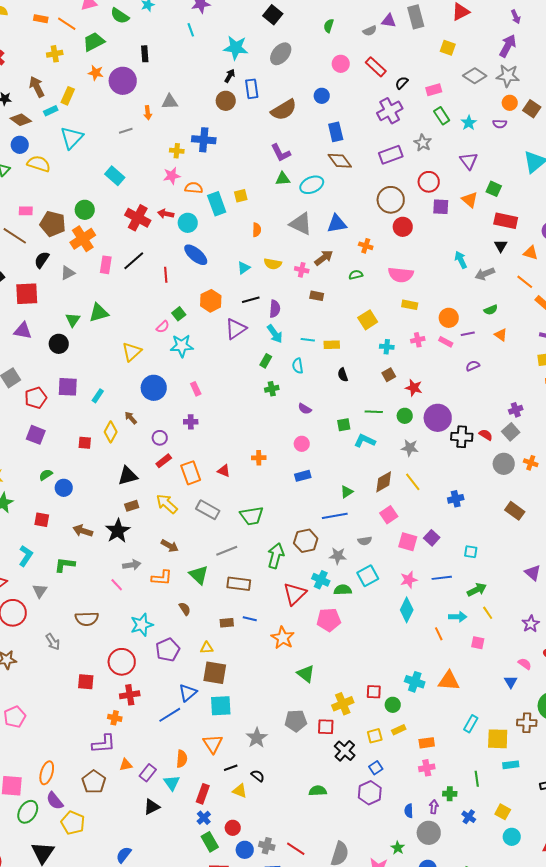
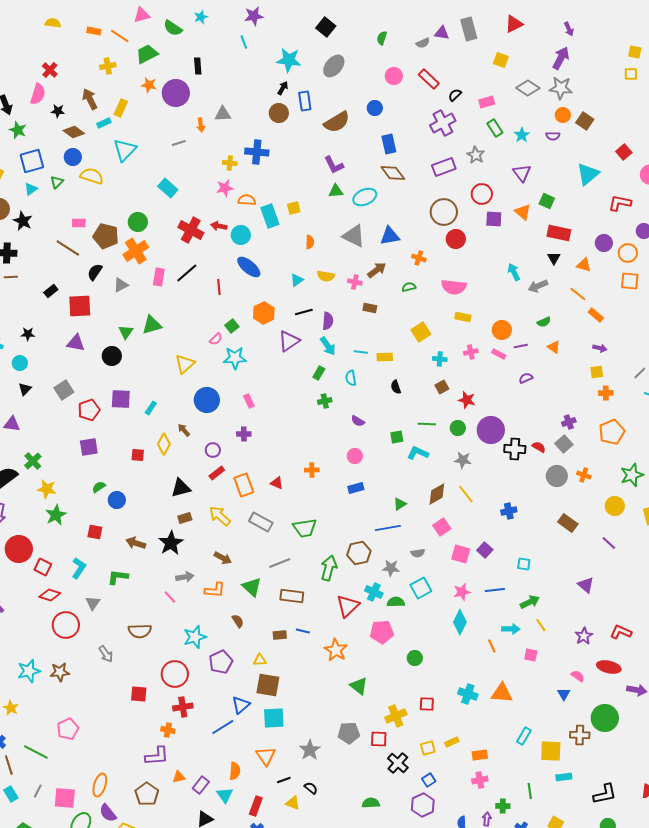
purple square: (36, 435) -> (89, 447), turned -30
green circle: (393, 705) -> (415, 658), moved

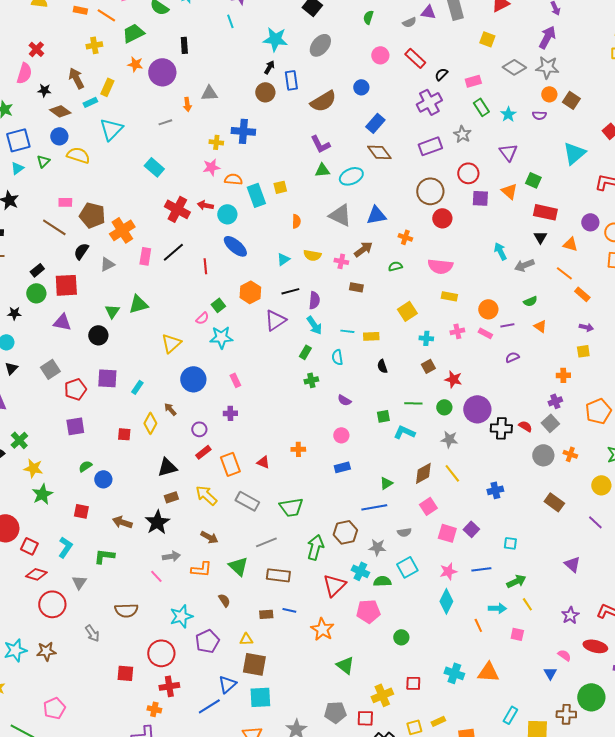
blue rectangle: (389, 144) -> (375, 123), turned 54
green circle: (138, 222) -> (36, 293), moved
orange cross: (606, 393) -> (563, 375), moved

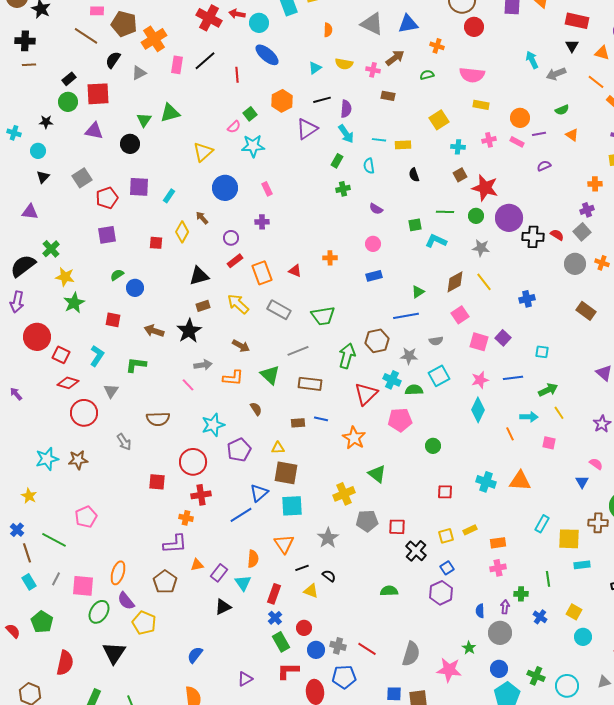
red star: (453, 379) -> (485, 188), size x1.5
yellow cross: (382, 695) -> (344, 494), moved

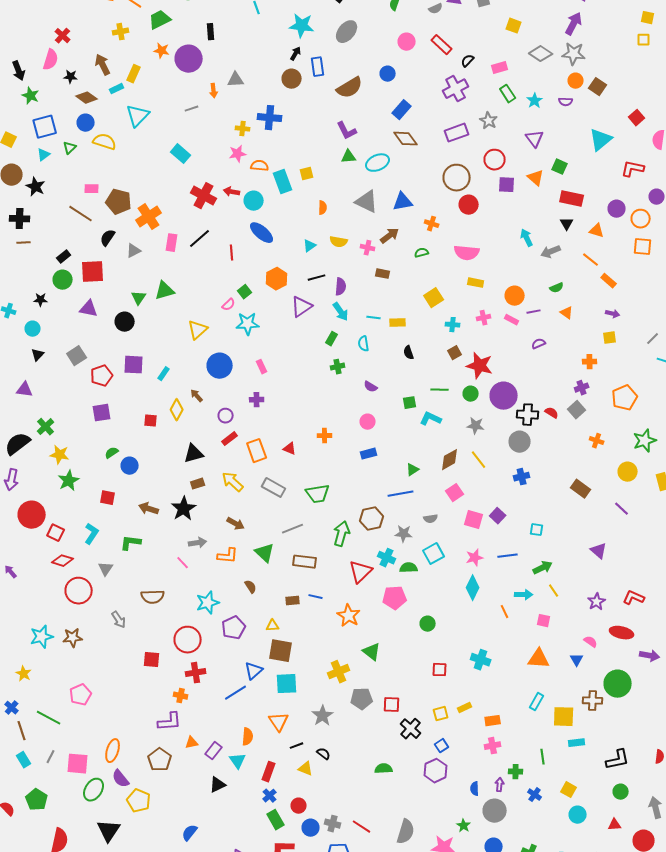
gray circle: (575, 264) -> (520, 442), moved
orange triangle: (520, 481) -> (539, 659), moved

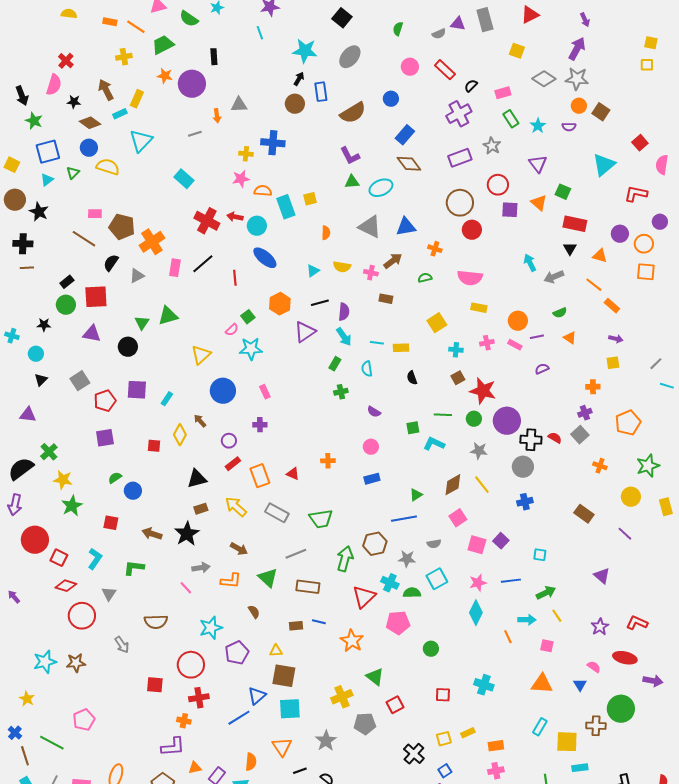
red square: (392, 705) -> (395, 705), moved, turned -30

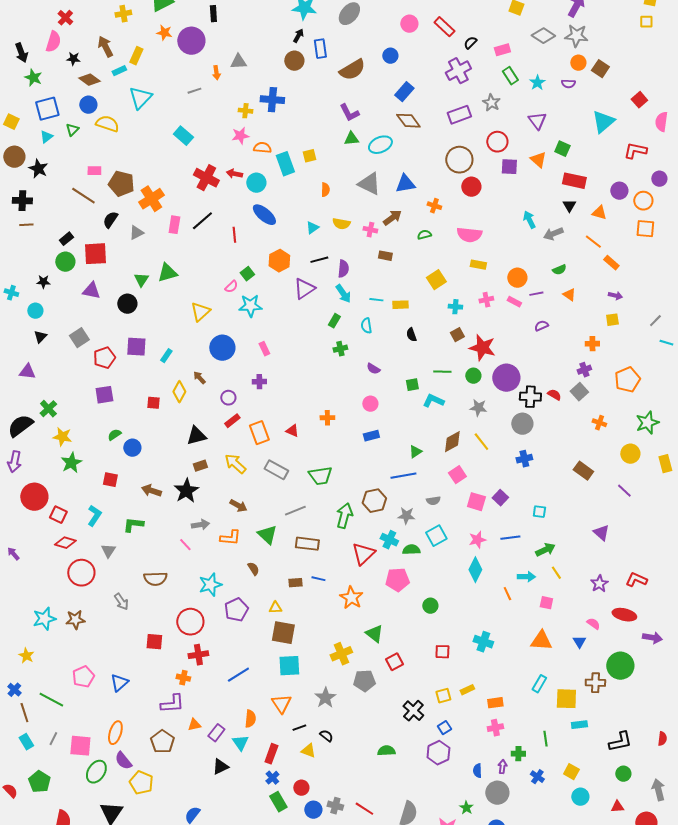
blue triangle: (257, 696) -> (119, 683), moved

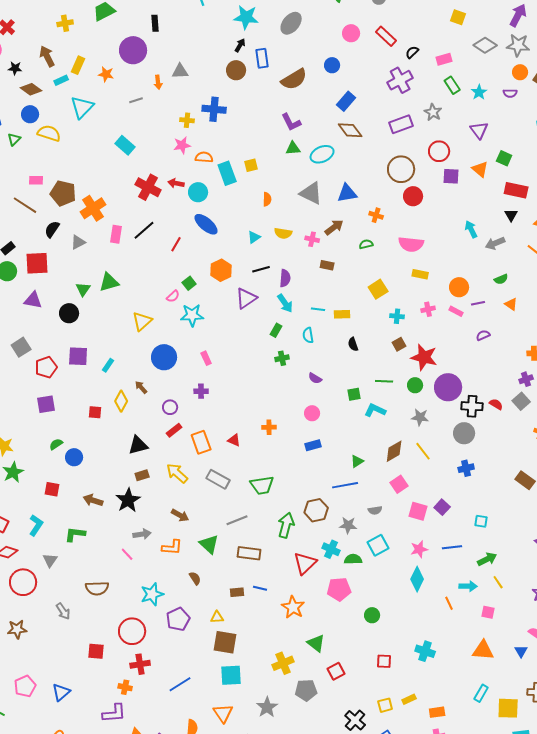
orange star: (164, 33) -> (106, 74), moved
red line: (234, 235) -> (176, 244), turned 35

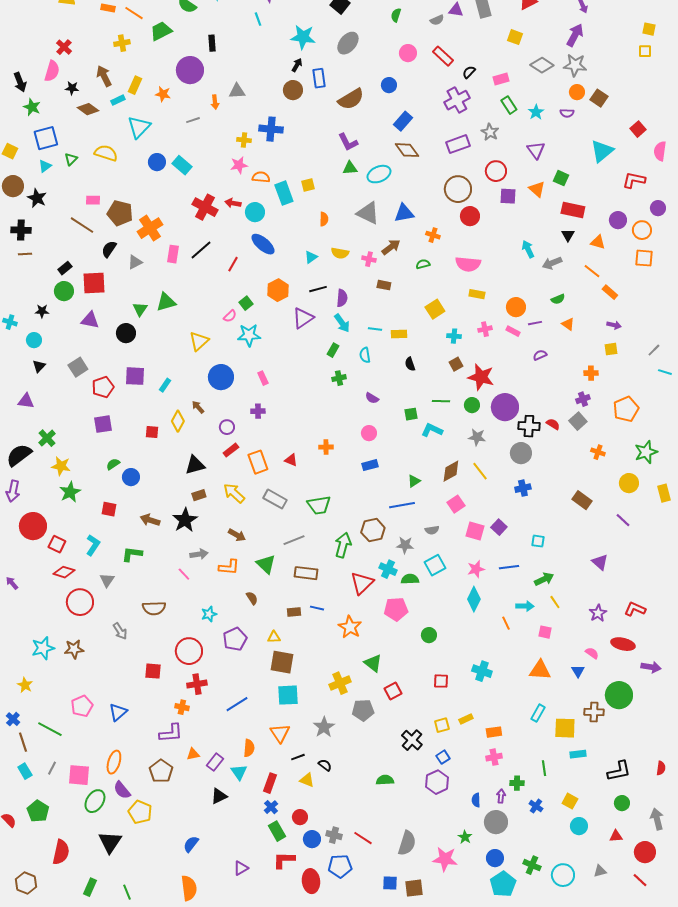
blue circle: (30, 114) -> (157, 162), moved
cyan star: (152, 594) -> (209, 614), size x0.7

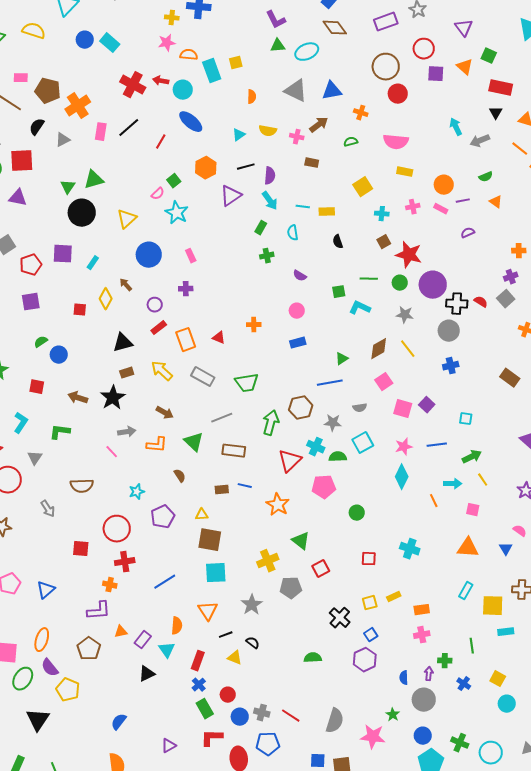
black circle: (126, 333) -> (82, 213), moved, size x1.4
cyan star: (249, 335) -> (177, 213), turned 30

